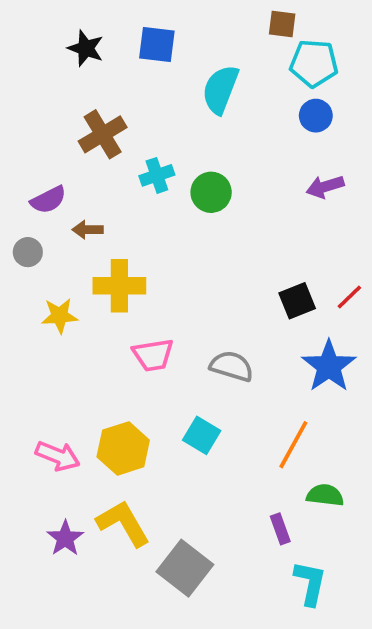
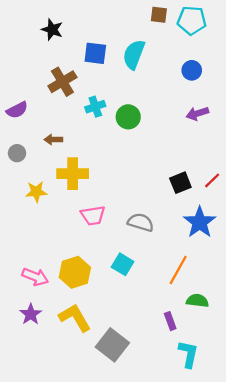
brown square: (282, 24) -> (159, 15), moved
blue square: (157, 45) -> (95, 53), moved
cyan pentagon: (314, 63) -> (192, 20), moved
purple semicircle: (48, 200) -> (17, 110), moved
purple star: (65, 538) -> (31, 314), moved

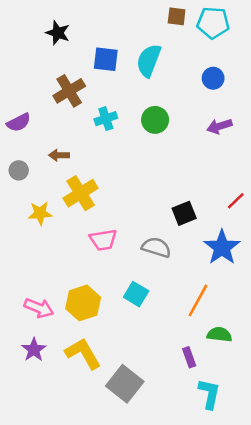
green circle: (128, 117) -> (155, 120), moved
yellow cross: (73, 174) -> (81, 193), turned -32
black square: (180, 183) -> (184, 213), moved

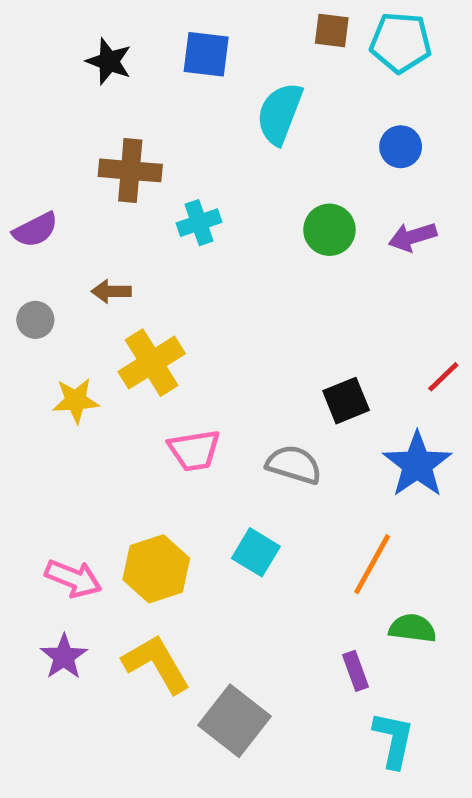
blue square: (106, 59) -> (206, 54), moved
brown cross: (69, 91) -> (130, 170), turned 36
green circle: (155, 120) -> (329, 230), moved

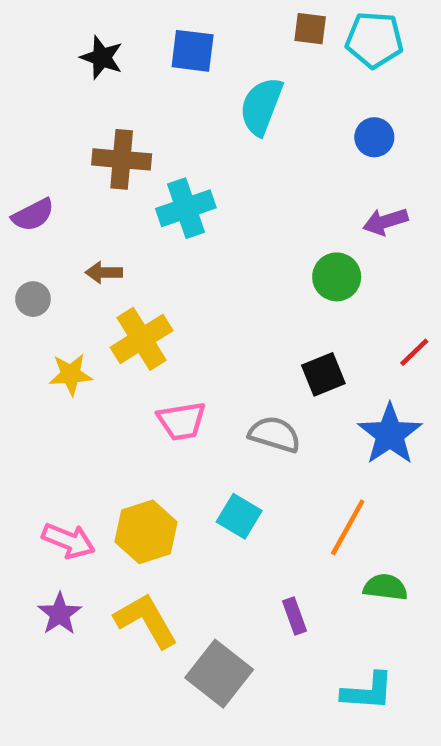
cyan cross: (199, 223) -> (186, 208), size x1.4
green circle: (329, 230) -> (337, 277), moved
purple rectangle: (356, 671) -> (295, 616), moved
cyan L-shape: (393, 740) -> (368, 691), turned 82

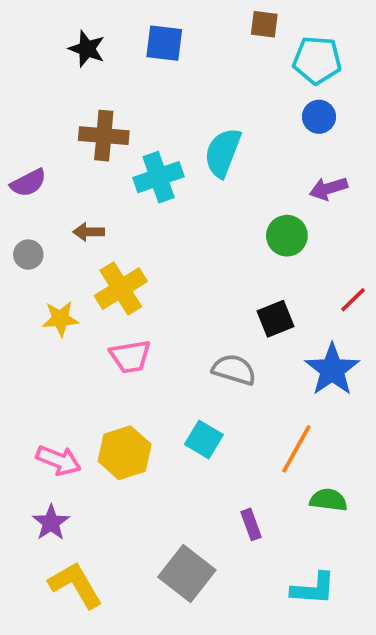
cyan pentagon: (374, 40) -> (317, 60), moved
cyan semicircle: (261, 106) -> (223, 153), moved
pink trapezoid: (181, 421) -> (130, 356), moved
yellow L-shape: (146, 620) -> (76, 585), moved

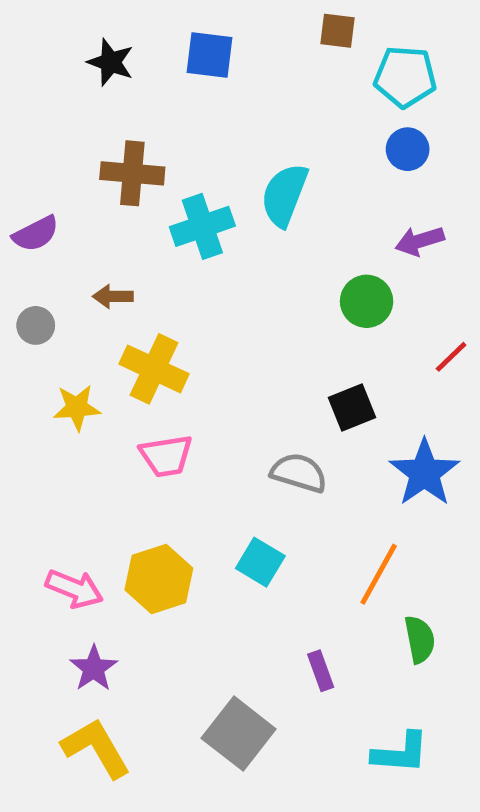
yellow cross: (121, 289) -> (154, 369), turned -33
red line: (353, 300) -> (451, 357), moved
green semicircle: (328, 500) -> (420, 639), turned 72
purple star: (51, 523) -> (94, 668), moved

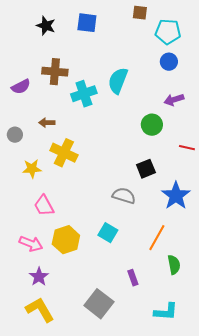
purple semicircle: (36, 234) -> (21, 87), moved
red line: (451, 357) -> (187, 148), turned 56
pink trapezoid: (166, 456) -> (44, 206), moved, turned 70

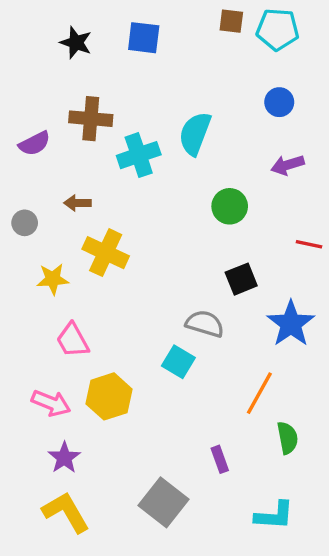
cyan pentagon: (168, 32) -> (278, 29), moved
green circle: (152, 125) -> (230, 206), moved
cyan square: (108, 233) -> (178, 362), moved

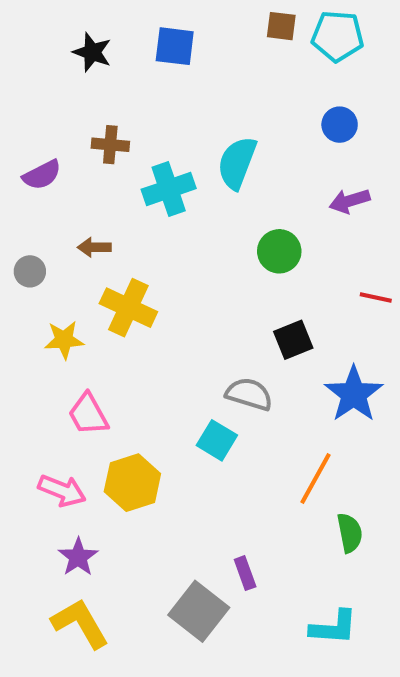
brown cross: (91, 119) -> (110, 145), size x0.7
purple rectangle: (220, 459) -> (245, 573), moved

